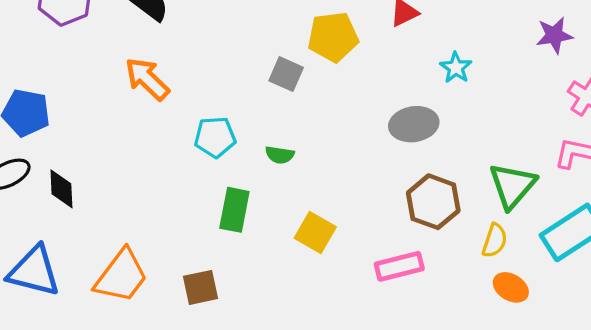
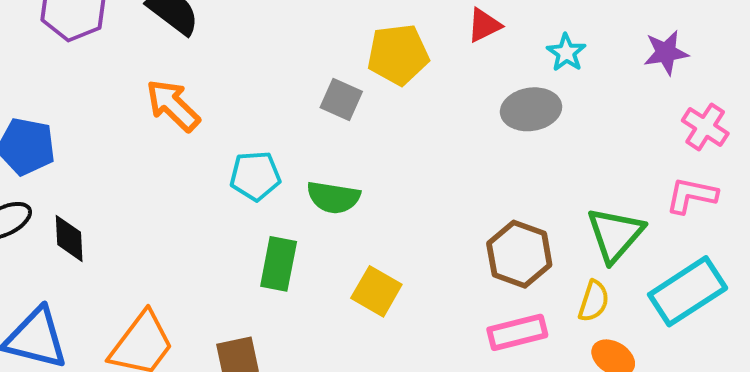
cyan star: (456, 68) -> (566, 53), moved
gray ellipse: (414, 124) -> (531, 109), moved
green semicircle: (280, 155) -> (333, 197), size x1.5
pink rectangle: (399, 266) -> (517, 332), moved

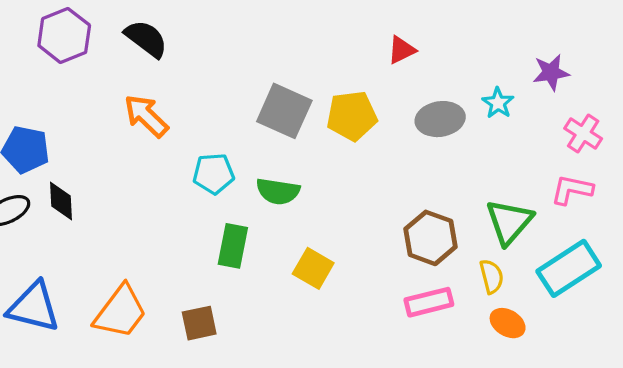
cyan star: (566, 53) -> (498, 103), moved
yellow pentagon: (398, 55) -> (352, 116), moved
gray square: (341, 100) -> (284, 111), size x1.6
black diamond: (69, 238) -> (61, 201), moved
yellow semicircle: (594, 301) -> (492, 276), turned -32

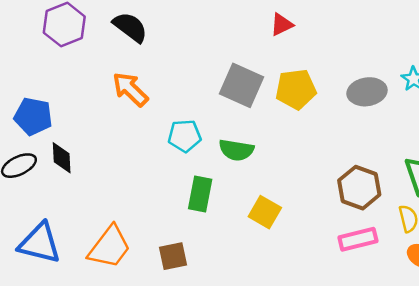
red triangle: (402, 50) -> (282, 25), moved

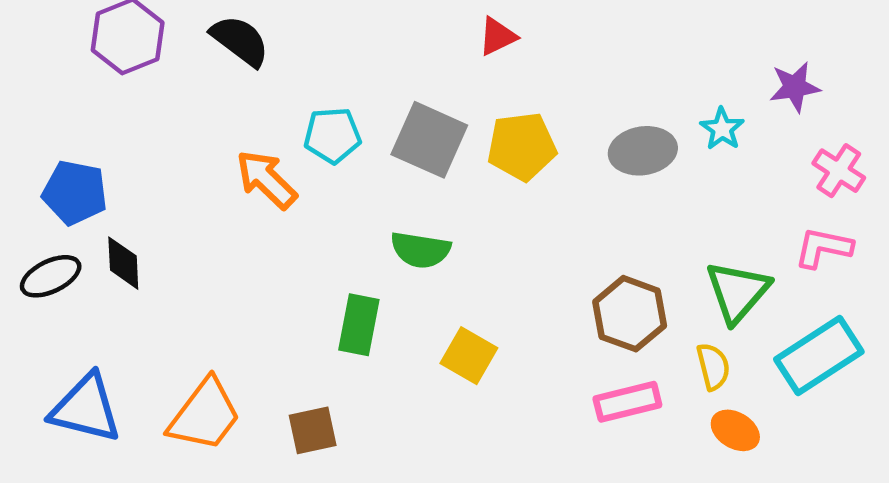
orange arrow: (130, 89) -> (266, 179), moved
cyan pentagon: (185, 136) -> (332, 135), moved

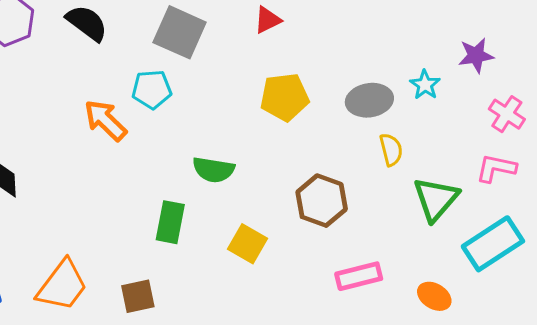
gray square: (429, 140) -> (180, 32), moved
brown hexagon: (630, 314) -> (322, 201), moved
yellow semicircle: (713, 367) -> (391, 150), moved

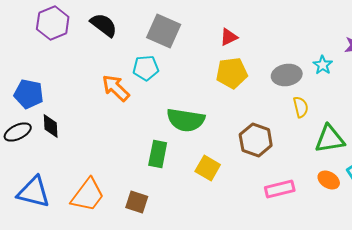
red triangle: (268, 20) -> (229, 37), moved
green semicircle: (214, 170) -> (186, 120), size x1.4
green triangle: (436, 199) -> (330, 139), turned 40
brown square: (138, 296) -> (137, 202), turned 30
orange ellipse: (434, 296) -> (329, 180), moved

